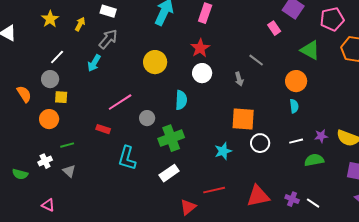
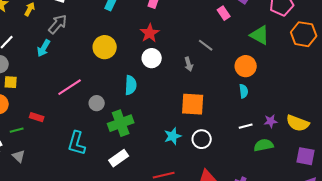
red rectangle: (103, 129) -> (37, 117), moved
white circle: (260, 143) -> (202, 139), moved

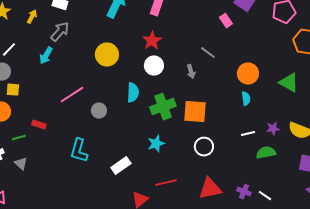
green triangle: (260, 35) -> (289, 83), moved
green cross: (121, 123) -> (163, 107), moved
cyan star: (173, 136) -> (156, 144), moved

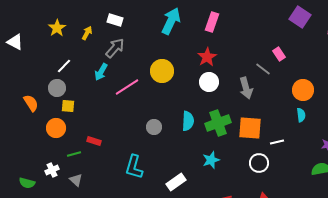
pink rectangle: (226, 21) -> (279, 54), moved
gray arrow: (191, 72) -> (246, 88), size x1.5
cyan semicircle: (133, 93) -> (188, 121), moved
pink line: (72, 95) -> (127, 87), moved
white line: (248, 134) -> (277, 142), moved

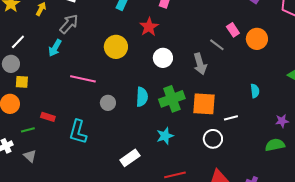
red star: (207, 57) -> (149, 27), moved
pink line: (127, 87) -> (83, 79), moved, turned 45
orange circle: (303, 90) -> (257, 39), moved
cyan L-shape: (134, 167) -> (78, 132), moved

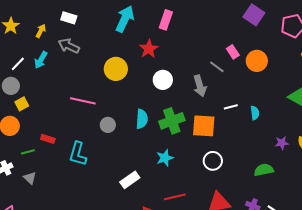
gray arrow: (69, 24) -> (69, 46), turned -105
cyan arrow: (55, 48) -> (41, 60), moved
yellow square: (22, 82) -> (22, 104), turned -32
white line: (231, 118) -> (231, 107), moved
green semicircle: (275, 145) -> (264, 170), moved

